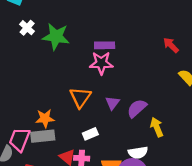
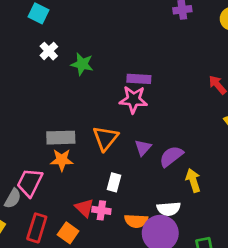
green star: (56, 37) -> (82, 64), size x0.7
white rectangle: (90, 134) -> (114, 182), turned -56
gray rectangle: (43, 136) -> (61, 138), moved

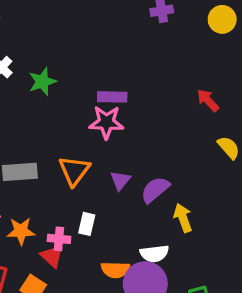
green star: (82, 64) -> (42, 82), turned -30
orange star: (62, 160) -> (21, 231), moved
pink cross: (101, 210) -> (59, 239), moved

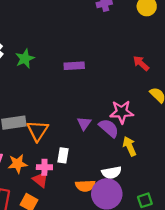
pink star: (106, 122) -> (122, 112), moved
orange triangle: (74, 171) -> (38, 131), moved
purple semicircle: (155, 190) -> (109, 128), turned 85

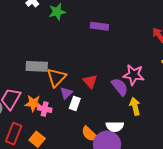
purple triangle: (84, 123) -> (66, 93), moved
pink cross: (44, 167) -> (45, 109), moved
red triangle: (40, 180) -> (90, 81), moved
orange semicircle: (85, 186) -> (89, 134), turned 36

